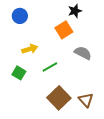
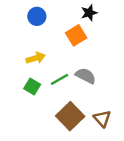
blue circle: (20, 16) -> (37, 16), moved
gray semicircle: (83, 53) -> (86, 76), moved
green square: (19, 73) -> (32, 86), moved

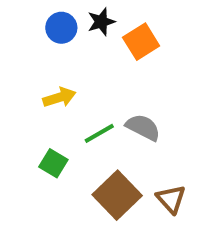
black star: (89, 13) -> (101, 22), moved
orange square: (76, 35) -> (141, 42), moved
green square: (32, 86) -> (53, 163), moved

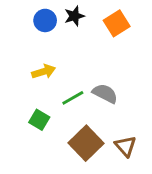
orange square: (141, 42) -> (117, 23), moved

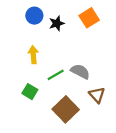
black star: (74, 16) -> (57, 23), moved
yellow arrow: (44, 72) -> (33, 55), turned -78
brown triangle: (125, 146) -> (97, 95), moved

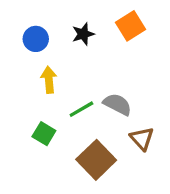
blue circle: (34, 16) -> (36, 39), moved

